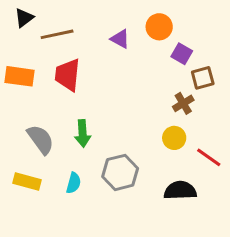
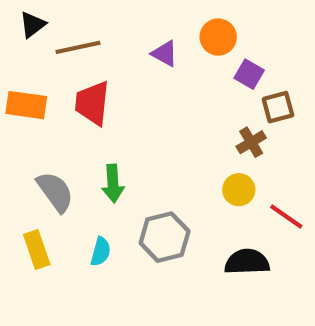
yellow rectangle: (27, 181) -> (37, 249), turned 56

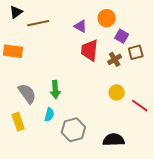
red trapezoid: (92, 103) -> (89, 50), moved
brown cross: (251, 142) -> (115, 59), moved
gray hexagon: (165, 237) -> (73, 130), moved
cyan semicircle: (101, 252) -> (49, 115), moved
black semicircle: (247, 262) -> (114, 140), moved

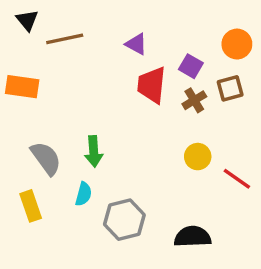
black triangle: (16, 12) -> (27, 20), turned -32
orange circle: (107, 18) -> (237, 44), moved
purple square: (122, 36) -> (191, 66), moved

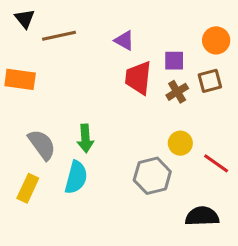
purple square: (191, 66) -> (174, 61), turned -30
cyan semicircle: (83, 194) -> (76, 177), size x1.5
yellow rectangle: (31, 206) -> (28, 188), turned 44
gray hexagon: (124, 220) -> (152, 176), moved
black semicircle: (193, 237) -> (202, 216), moved

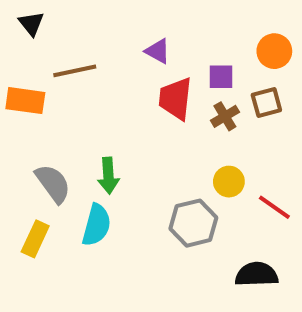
brown line: (59, 36) -> (75, 71), moved

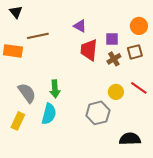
red line: (274, 207) -> (139, 88), moved

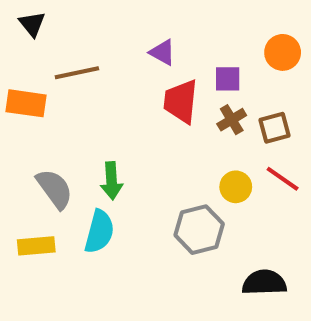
brown square: (135, 52) -> (274, 128), moved
yellow rectangle: (18, 121) -> (36, 246), turned 60

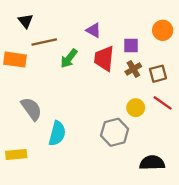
black triangle: (32, 24) -> (26, 21), moved
green arrow: (112, 181) -> (69, 58), moved, turned 42
yellow rectangle: (36, 246) -> (16, 155), moved

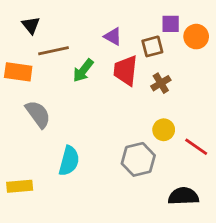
purple square: (131, 46) -> (171, 24), moved
brown square: (158, 74) -> (152, 46), moved
red line: (163, 103) -> (196, 147), moved
gray semicircle: (31, 109) -> (38, 114), moved

